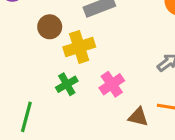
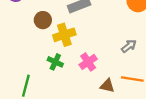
green cross: (67, 84) -> (55, 62), turned -35

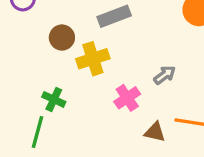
gray arrow: (129, 46) -> (165, 75), moved
green cross: (55, 62) -> (54, 99), moved

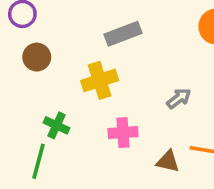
brown circle: (62, 38) -> (37, 57), moved
pink cross: (127, 98) -> (123, 133), moved, turned 30

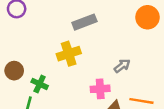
brown circle: (37, 57) -> (14, 71), moved
pink cross: (123, 133) -> (100, 89), moved

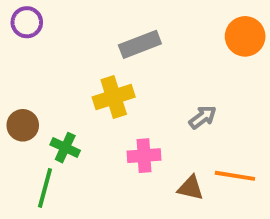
pink cross: (100, 89) -> (144, 156), moved

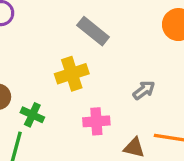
gray rectangle: (140, 44) -> (93, 31), turned 60

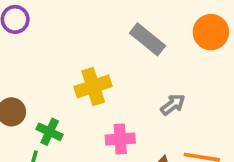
gray rectangle: (93, 31) -> (147, 39), moved

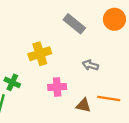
gray arrow: (173, 105) -> (90, 65), turned -126

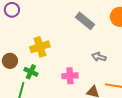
yellow cross: (40, 54) -> (40, 47), moved

